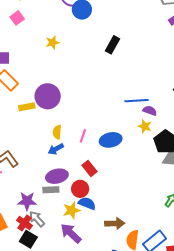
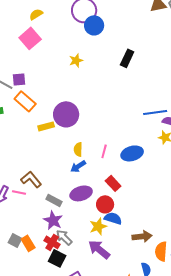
pink square: (17, 18) -> (30, 38), size x1.5
yellow star: (52, 42) -> (76, 60), moved
gray rectangle: (51, 190) -> (54, 200), moved, turned 35
purple star: (27, 201) -> (53, 220), turned 30

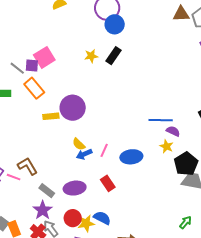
pink square: (30, 38) -> (44, 57), moved
black rectangle: (127, 58) -> (114, 56), moved
yellow semicircle: (78, 149) -> (79, 144), turned -56
blue arrow: (78, 166) -> (84, 154), moved
red circle: (105, 204) -> (73, 218), moved

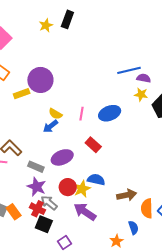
blue arrow: (84, 154) -> (50, 126), moved

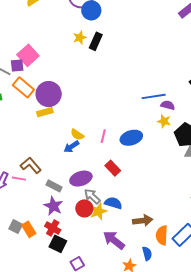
yellow star: (46, 25) -> (80, 38), moved
purple circle: (40, 80) -> (49, 94), moved
gray arrow: (49, 203) -> (92, 196), moved
purple arrow: (85, 212) -> (114, 240), moved

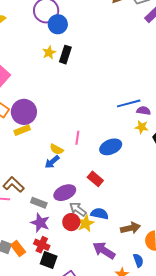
pink line: (103, 136) -> (77, 138), moved

